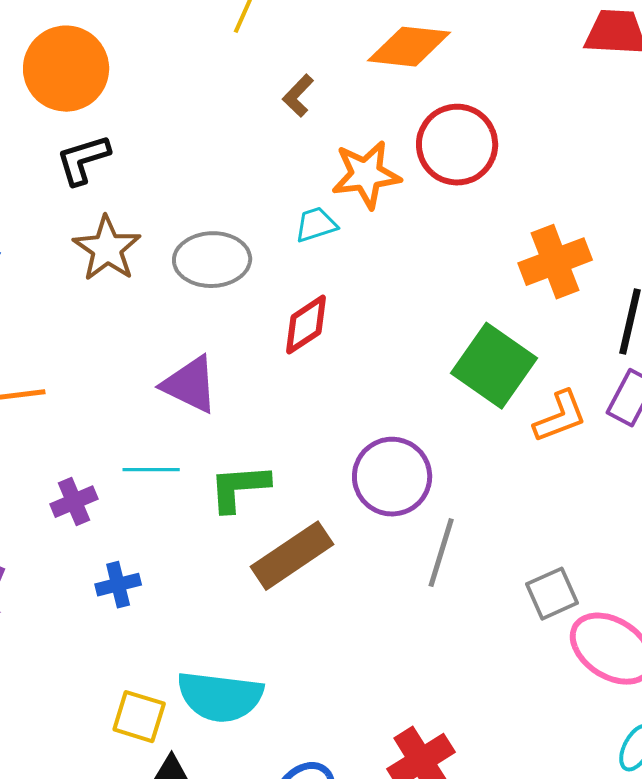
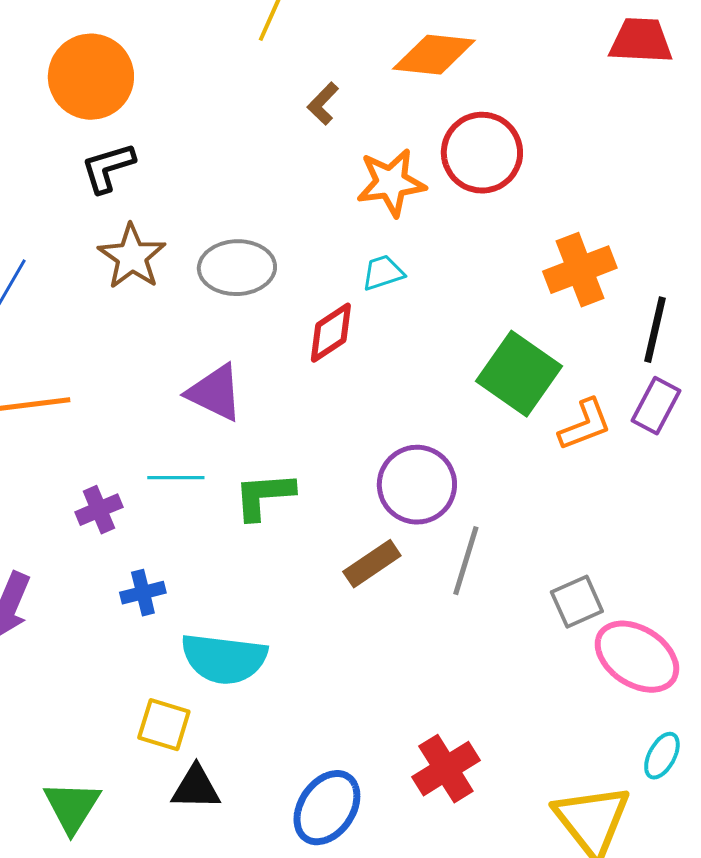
cyan trapezoid: (316, 225) -> (383, 273), moved
brown rectangle: (292, 556) -> (372, 564), moved, size x0.7
cyan semicircle: (220, 697) -> (224, 659), moved

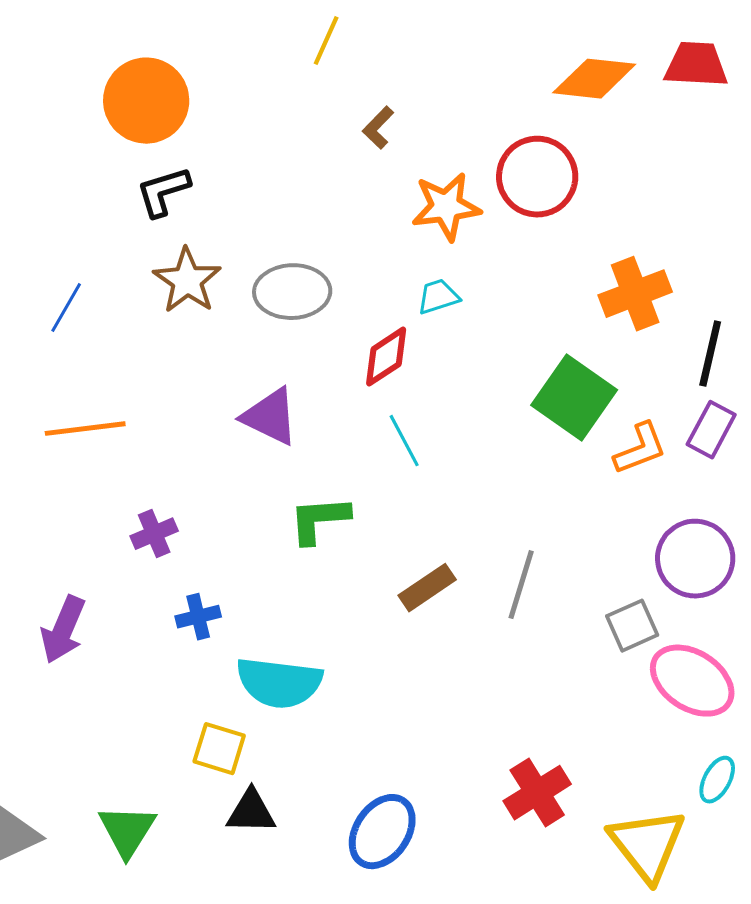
orange diamond: (434, 55) -> (594, 79), moved
cyan line: (176, 478) -> (404, 441), moved, turned 62
purple circle: (417, 485) -> (695, 559), moved
red cross: (446, 769) -> (537, 793), moved

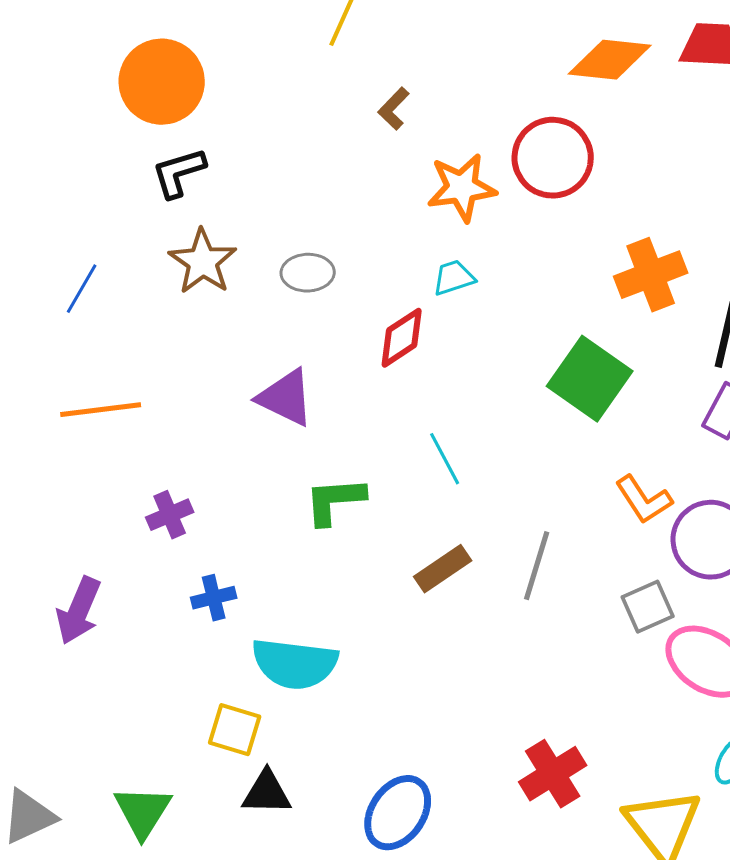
gray ellipse: (292, 292) -> (308, 273), size x0.7
cyan line: (404, 441) -> (445, 459), moved
orange L-shape: (640, 449) -> (644, 500), moved, turned 78

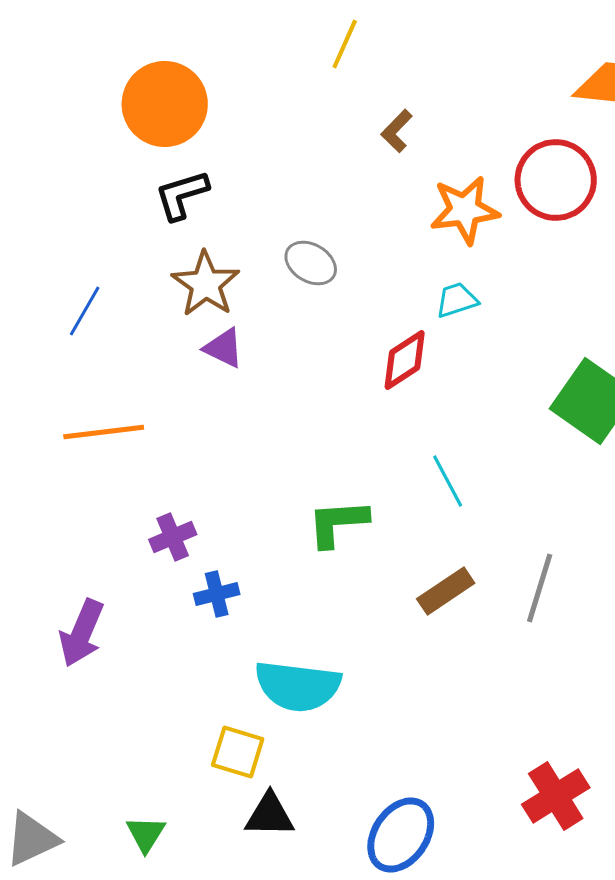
gray ellipse: (308, 273) -> (311, 263), moved, turned 33
purple triangle: (286, 398) -> (224, 348), moved, size x0.7
blue cross: (214, 598) -> (217, 594), moved
green triangle: (143, 812) -> (146, 834), size x0.7

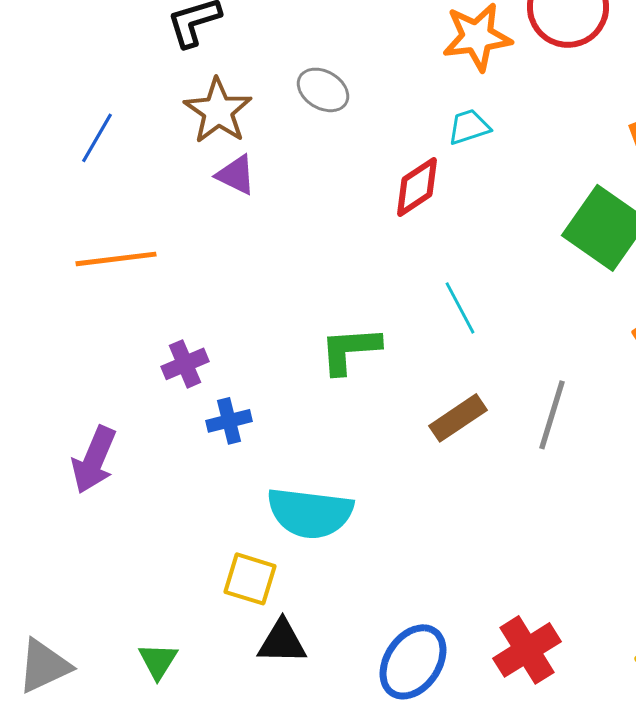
red cross: (556, 796) -> (527, 650), moved

